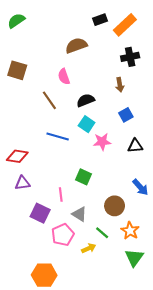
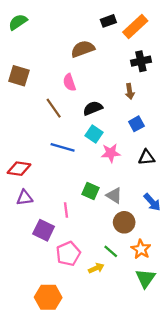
gray triangle: (79, 214) -> (114, 195), moved

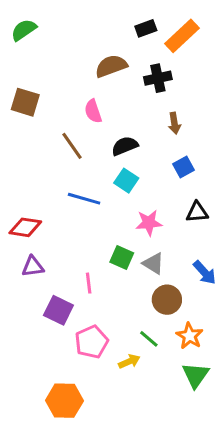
black cross: (141, 61) -> (158, 78), moved
pink star: (111, 153) -> (149, 223), moved

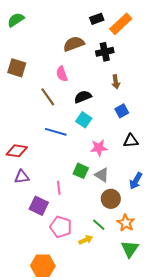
blue arrow: (205, 273) -> (136, 181), turned 72
pink pentagon: (92, 342) -> (61, 227), turned -30

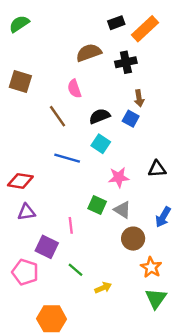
blue square: (122, 111) -> (131, 119), moved, turned -32
green line: (99, 225) -> (76, 270), moved
pink pentagon: (61, 227) -> (25, 272), moved

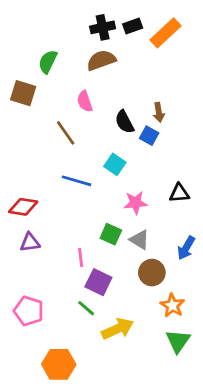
green semicircle: (19, 24) -> (48, 62), moved, turned -30
black cross: (126, 62) -> (103, 27), moved
black semicircle: (100, 116) -> (124, 122), moved, turned -96
purple square: (47, 247) -> (98, 282), moved
yellow arrow: (103, 288) -> (118, 329), size x1.6

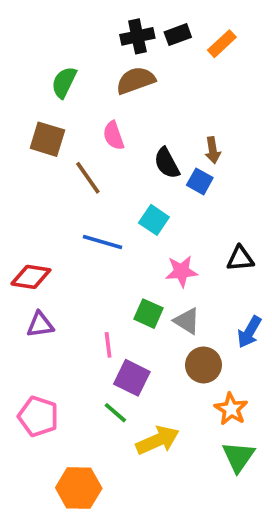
orange rectangle: (166, 33) -> (222, 44), size x0.7
brown square: (23, 93) -> (47, 139), moved

